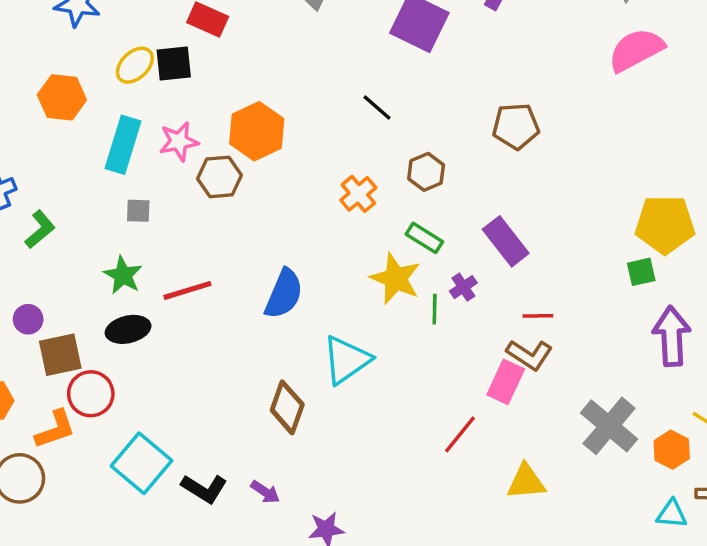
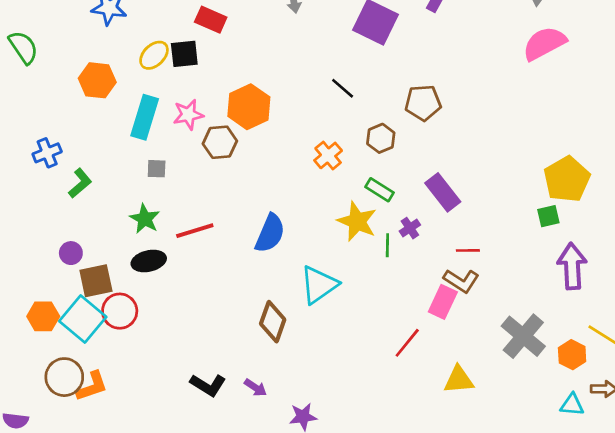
brown pentagon: (516, 126) -> (423, 103), moved
yellow pentagon: (665, 224) -> (567, 179), turned -30
orange L-shape: (55, 429) -> (92, 386), moved
cyan square: (142, 463) -> (83, 319), moved

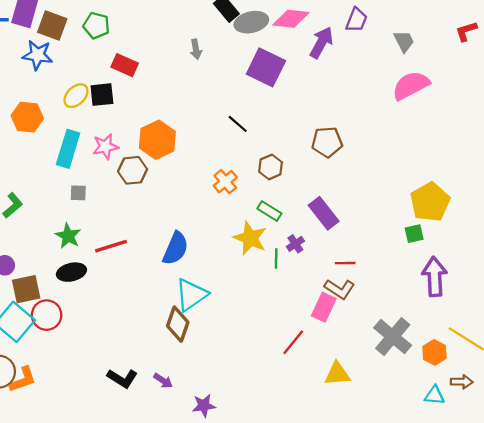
brown pentagon: (423, 103) -> (327, 142), moved
cyan triangle: (319, 285) -> (191, 295), moved

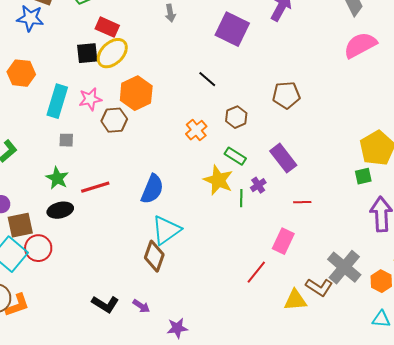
yellow ellipse: (76, 96) -> (112, 53), moved, size x1.4
brown L-shape: (340, 289) -> (319, 287), moved

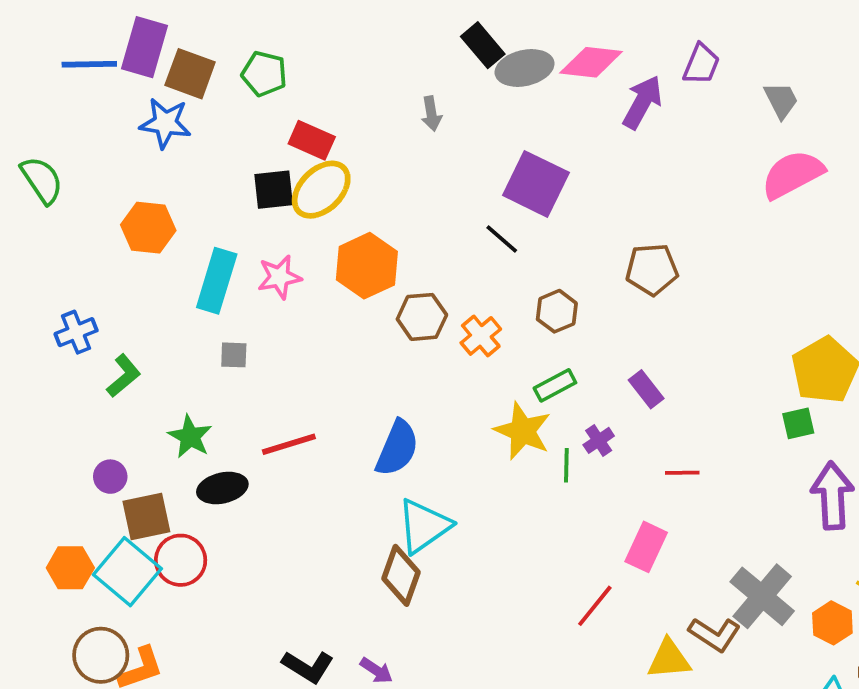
purple square: (232, 29) -> (536, 184), moved
brown hexagon: (114, 120) -> (422, 317), moved
green rectangle: (235, 156) -> (555, 385), turned -60
purple rectangle: (283, 158) -> (646, 389), size x0.7
green star: (57, 178) -> (190, 437), moved

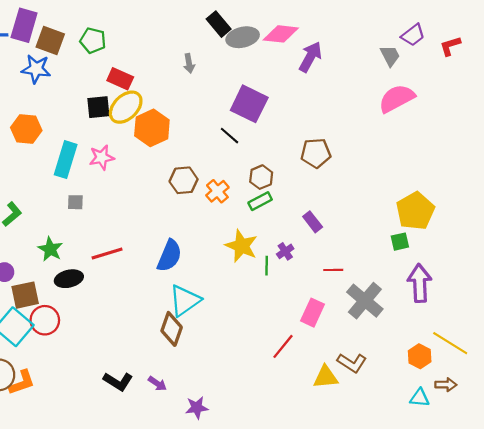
purple trapezoid: (701, 64) -> (413, 35), moved, turned 30
orange hexagon: (367, 266) -> (152, 128), moved
green rectangle: (555, 385) -> (260, 201), moved
gray cross: (762, 596) -> (365, 301), moved

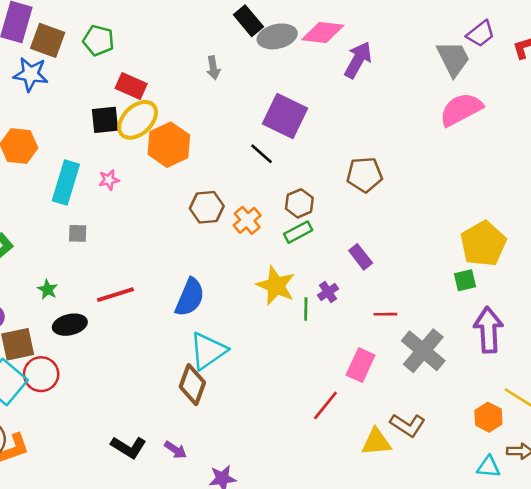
gray trapezoid: (390, 56) -> (453, 59), size x1.4
pink star: (102, 157) -> (109, 180), size x0.7
green star: (50, 249) -> (48, 289), size x0.7

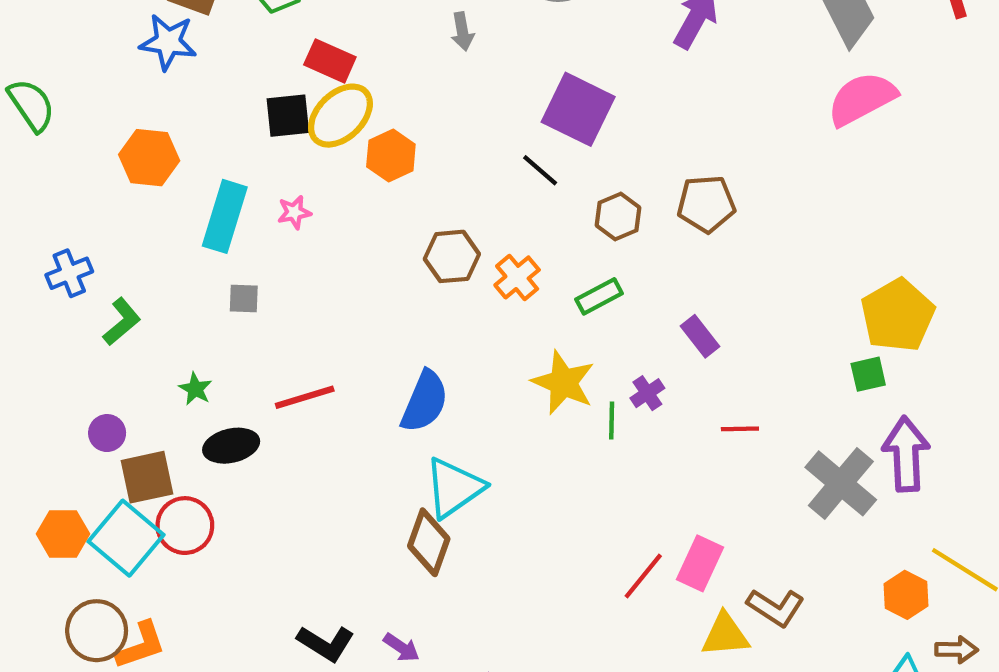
orange hexagon: (169, 145) -> (391, 156), size x0.7
brown hexagon: (299, 203) -> (618, 216), moved
gray cross: (423, 351) -> (841, 483), moved
pink rectangle: (361, 365) -> (700, 563), moved

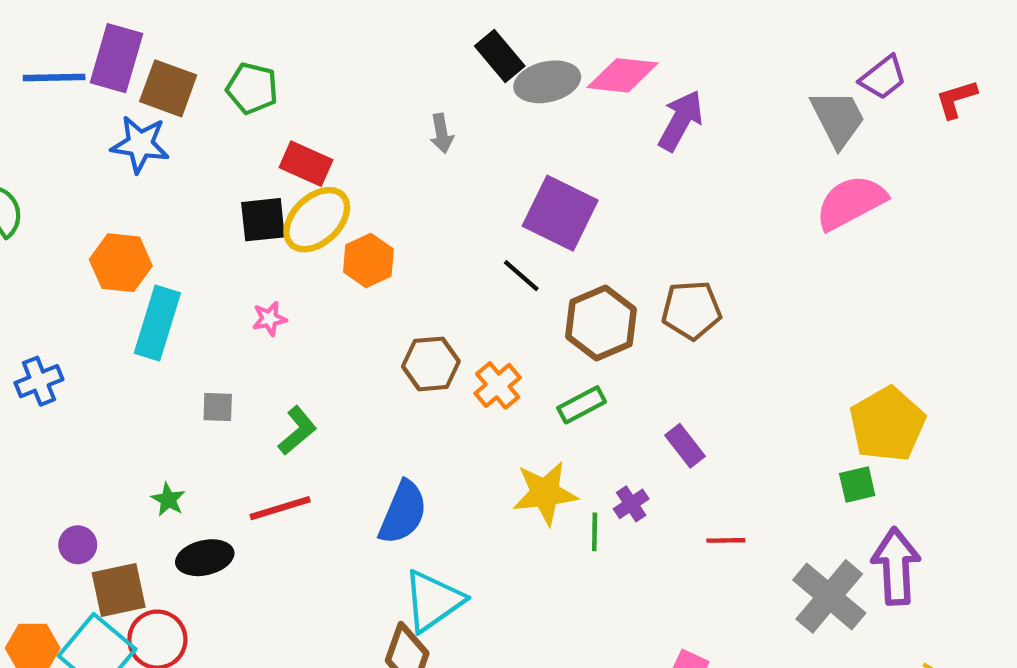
cyan rectangle: (225, 216) -> (157, 323), moved
brown hexagon: (618, 216) -> (601, 323), size x1.5
green L-shape: (122, 322) -> (297, 431), moved
yellow star: (563, 383) -> (545, 493), turned -30

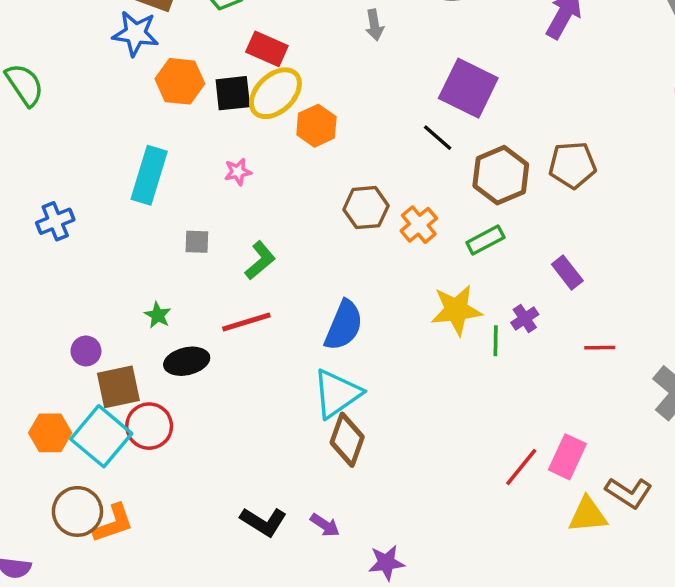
orange hexagon: (121, 263) -> (180, 81), moved
cyan triangle: (433, 601) -> (337, 394), moved

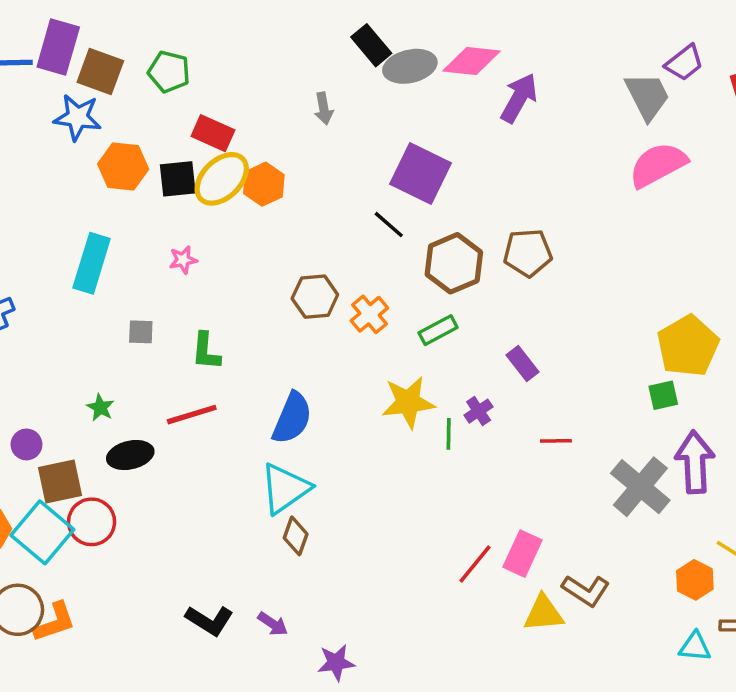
orange hexagon: (316, 126) -> (264, 184), moved
green L-shape: (260, 261) -> (206, 351), turned 135
brown diamond: (347, 440) -> (296, 536), size x0.7

